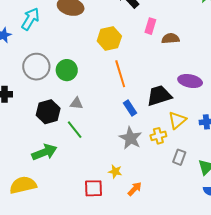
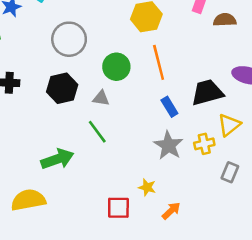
gray circle: (36, 67) -> (69, 39), moved
green circle: (67, 70) -> (116, 67), moved
black hexagon: (48, 112) -> (62, 88), moved

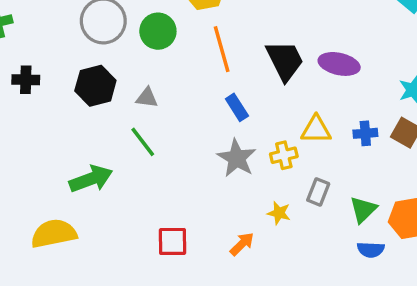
green circle: (116, 67) -> (158, 31), moved
black trapezoid: (207, 92) -> (285, 61), moved, turned 80
yellow triangle: (229, 125) -> (316, 130), turned 40
yellow star: (147, 187) -> (279, 213), moved

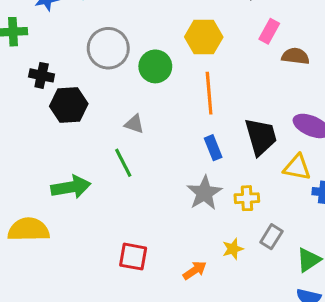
black trapezoid: (285, 61) -> (261, 137), moved
black cross: (26, 80) -> (42, 75), moved
black hexagon: (95, 86) -> (69, 105), moved
yellow triangle: (316, 130) -> (297, 167), moved
yellow star: (279, 213) -> (233, 249), turned 30

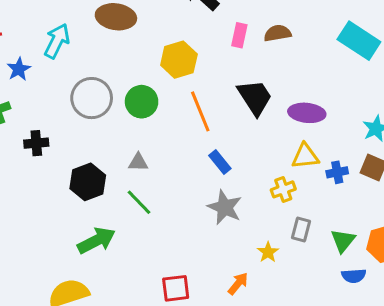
brown semicircle: (295, 56) -> (278, 33), moved
black hexagon: (69, 105) -> (88, 182), moved
black trapezoid: (261, 137) -> (255, 97), moved
yellow cross: (247, 198) -> (283, 189), moved

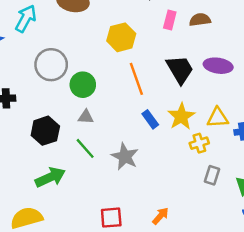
green circle: (142, 102) -> (83, 85), moved
purple ellipse: (307, 113) -> (218, 66), moved
gray star: (225, 207) -> (125, 157), moved
yellow star: (268, 252) -> (181, 116), moved, size x1.6

